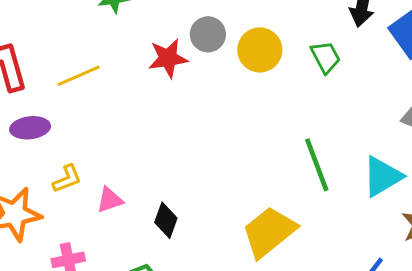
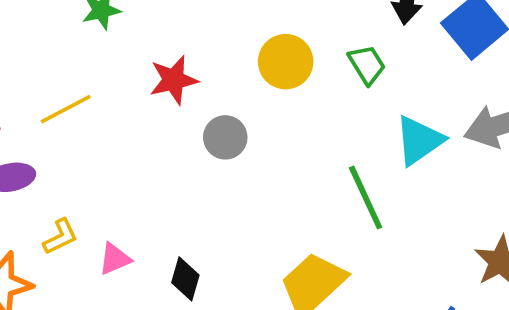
gray circle: (208, 34) -> (225, 137), moved
cyan triangle: (382, 176) -> (419, 140), moved

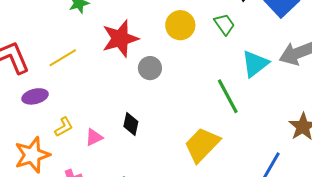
red star: (174, 80) -> (120, 39), size x1.4
black diamond: (185, 279) -> (131, 124), moved

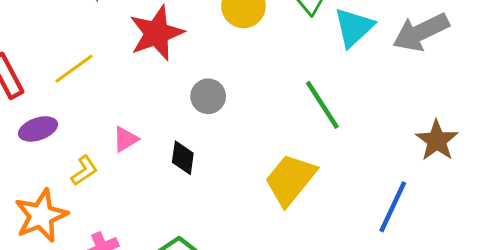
cyan triangle: (255, 64) -> (354, 27), moved
gray circle: (150, 68) -> (208, 96), moved
pink triangle: (94, 137) -> (125, 139), moved

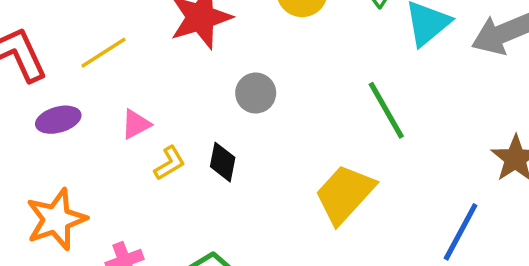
pink triangle: (125, 139) -> (136, 124), moved
yellow L-shape: (84, 170) -> (170, 163), moved

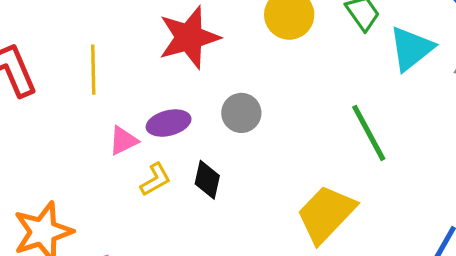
yellow line: (104, 53) -> (93, 70), turned -60
purple ellipse: (58, 120) -> (169, 123), moved

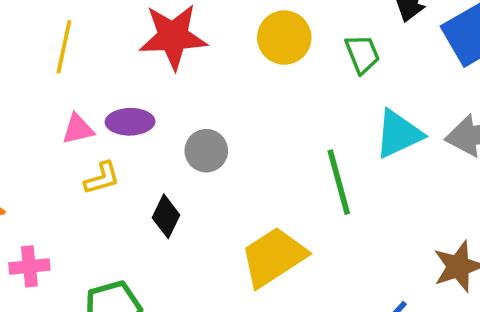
cyan triangle: (411, 49) -> (398, 134), moved
gray circle: (241, 113) -> (206, 151), moved
black diamond: (207, 180) -> (166, 216), moved

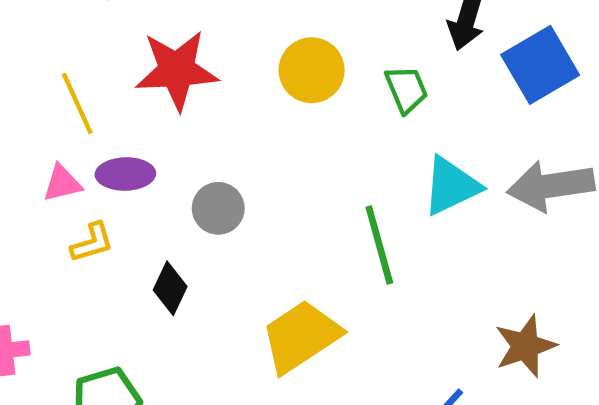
yellow line: (64, 47) -> (77, 103), moved, turned -36

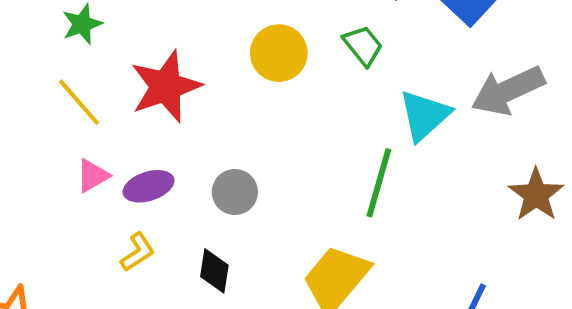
yellow line: (77, 103) -> (79, 102), moved
pink triangle: (62, 183) -> (93, 176), moved
green line: (379, 245) -> (379, 183), turned 48
brown star: (525, 346) -> (536, 195), moved

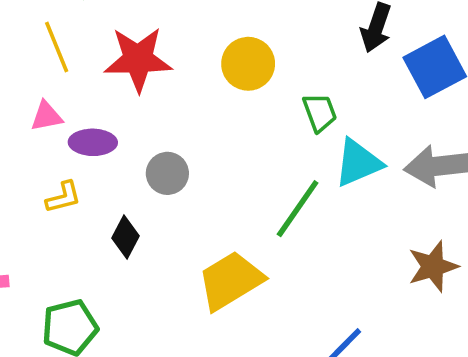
green trapezoid: (363, 46) -> (320, 112), moved

